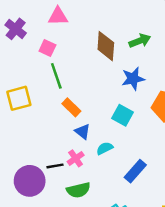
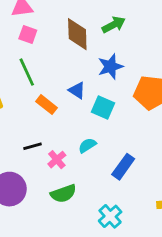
pink square: (47, 48) -> (28, 34), moved
blue triangle: (83, 132) -> (77, 90), moved
black line: (55, 166) -> (33, 146), moved

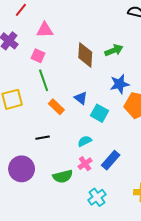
pink square: (28, 34) -> (38, 56), moved
blue star: (110, 67) -> (120, 84), moved
pink cross: (57, 160) -> (85, 164), moved

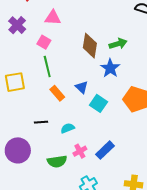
blue star: (120, 84) -> (110, 68), moved, turned -30
cyan semicircle: (85, 141) -> (68, 128), moved

